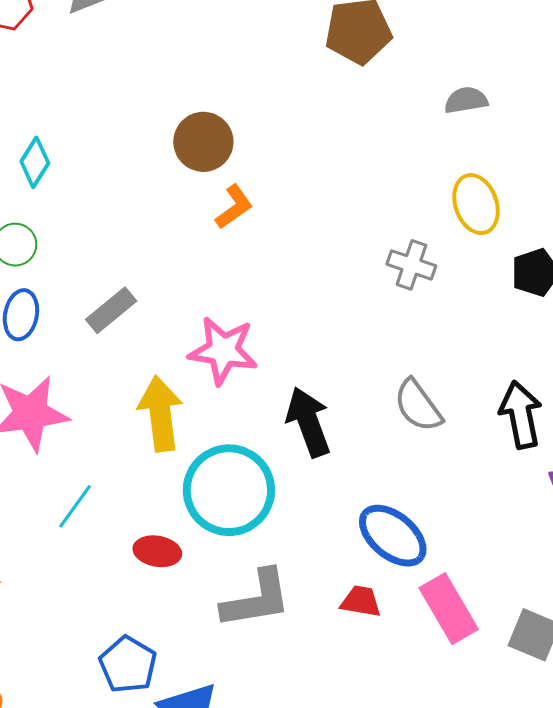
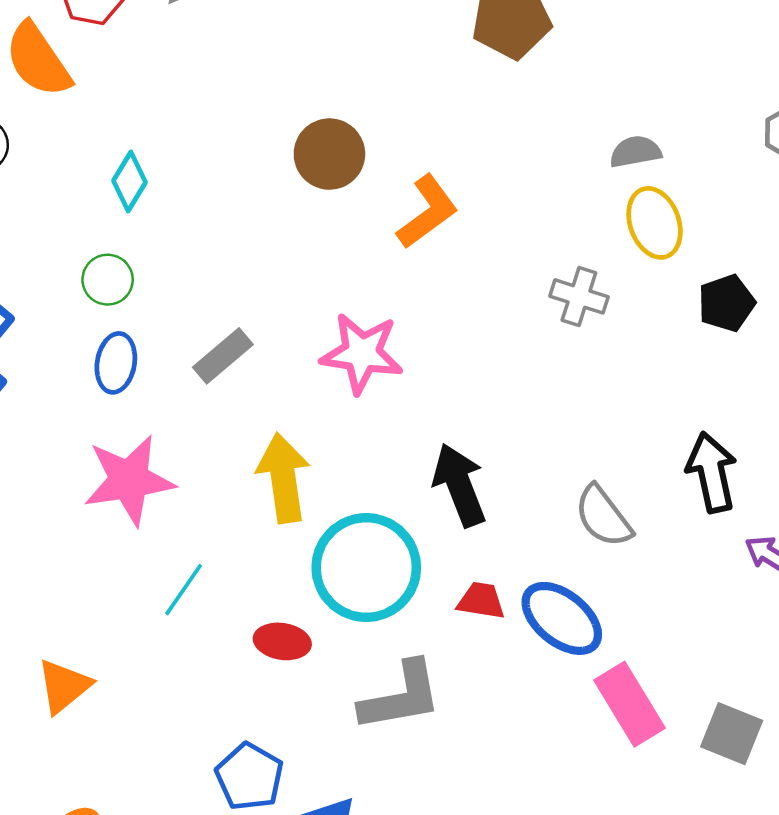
gray semicircle: (466, 100) -> (635, 152), moved
orange L-shape: (234, 207) -> (427, 212), moved, size x1.4
pink star: (223, 351) -> (362, 353), moved
gray semicircle: (418, 406) -> (603, 516), moved
red trapezoid: (361, 601) -> (481, 601), moved

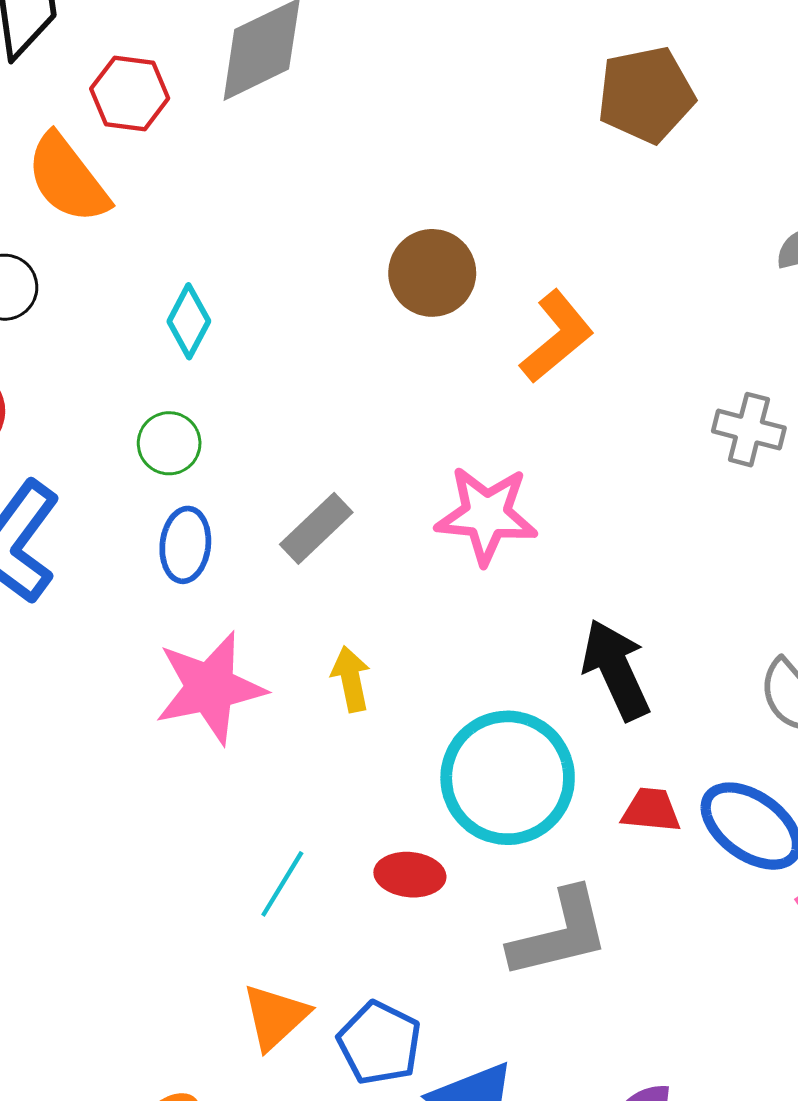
yellow arrow: (283, 478) -> (351, 679), moved, size x0.6
cyan line: (184, 590) -> (282, 884), moved
orange triangle: (64, 686) -> (275, 1017), moved

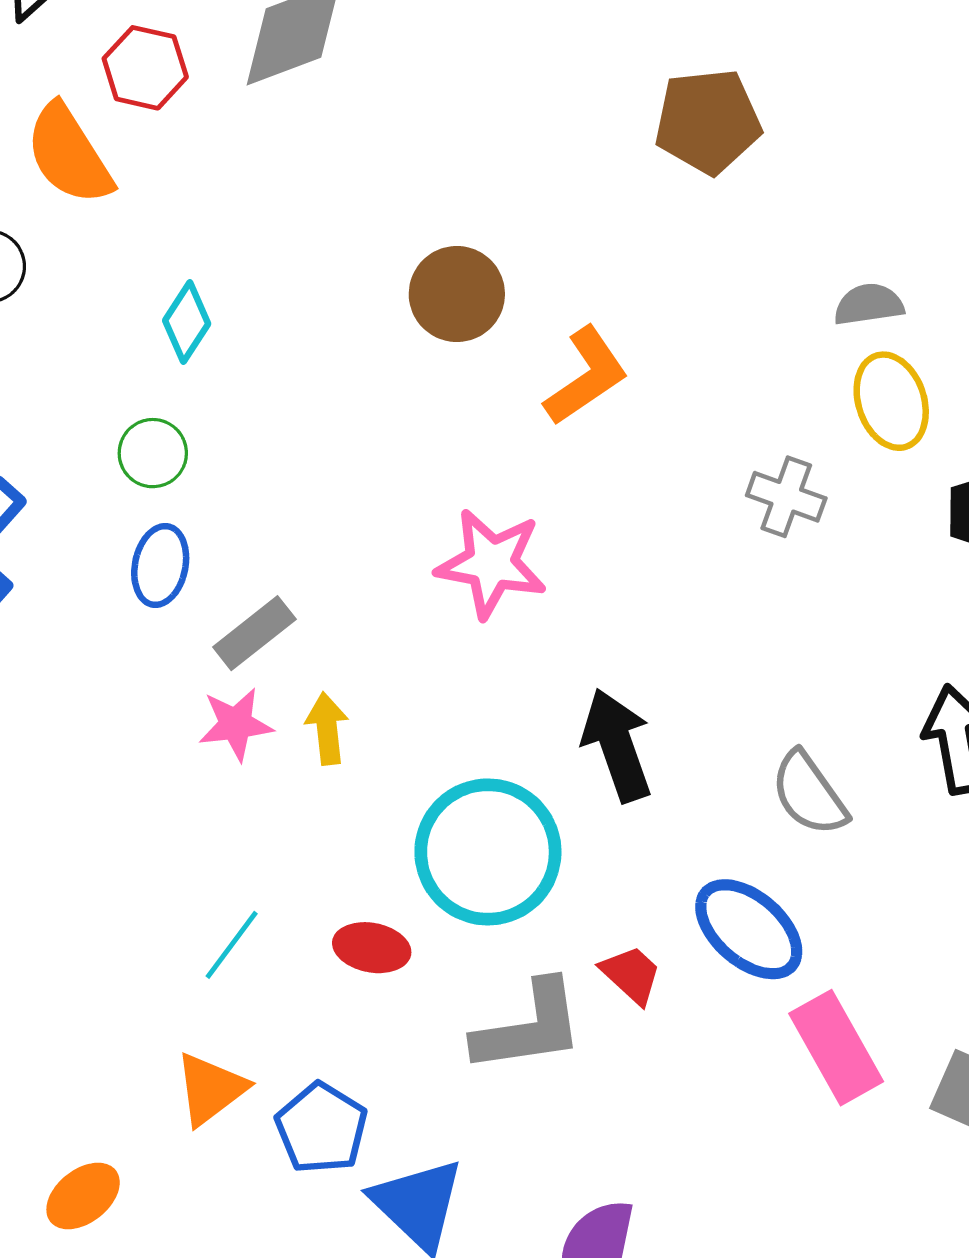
gray rectangle: (316, 528) -> (254, 633), moved
pink star: (210, 688) -> (236, 724), moved, size x0.6
red trapezoid: (651, 810) -> (631, 975), moved, turned 32

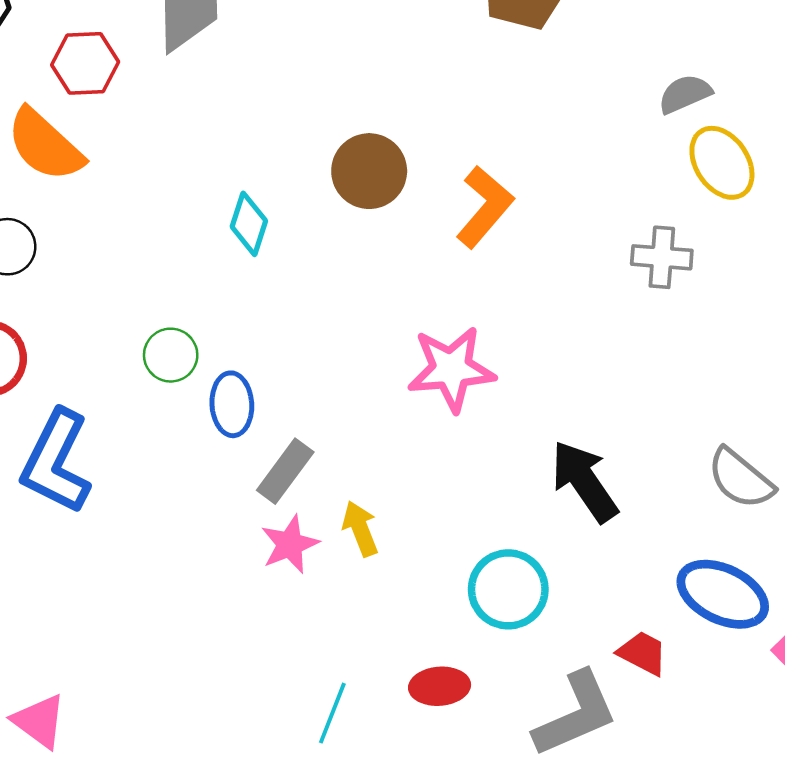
cyan diamond: (187, 322) -> (249, 224), moved
blue ellipse: (160, 565) -> (232, 404), moved
cyan circle: (488, 852) -> (508, 589), size x0.7

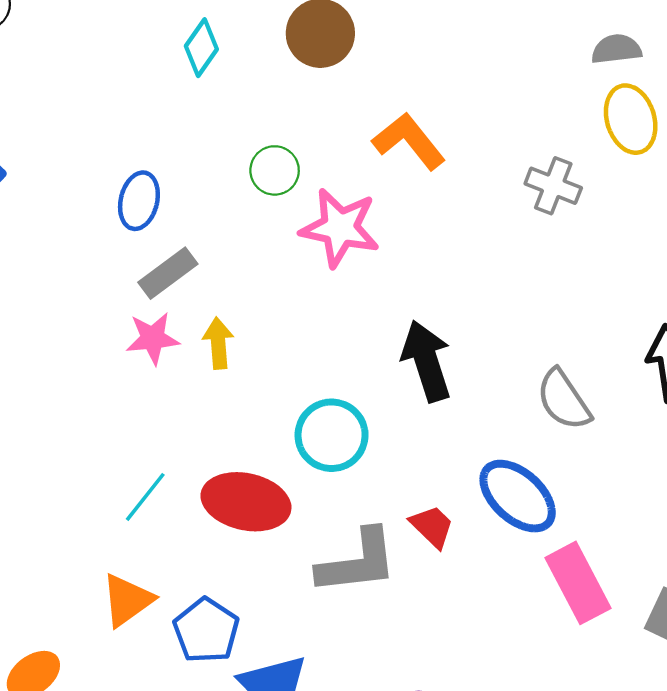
orange L-shape: (485, 207) -> (409, 141), moved, turned -96
green circle: (171, 355) -> (275, 170), moved
red ellipse: (440, 686) -> (246, 502), size x1.6

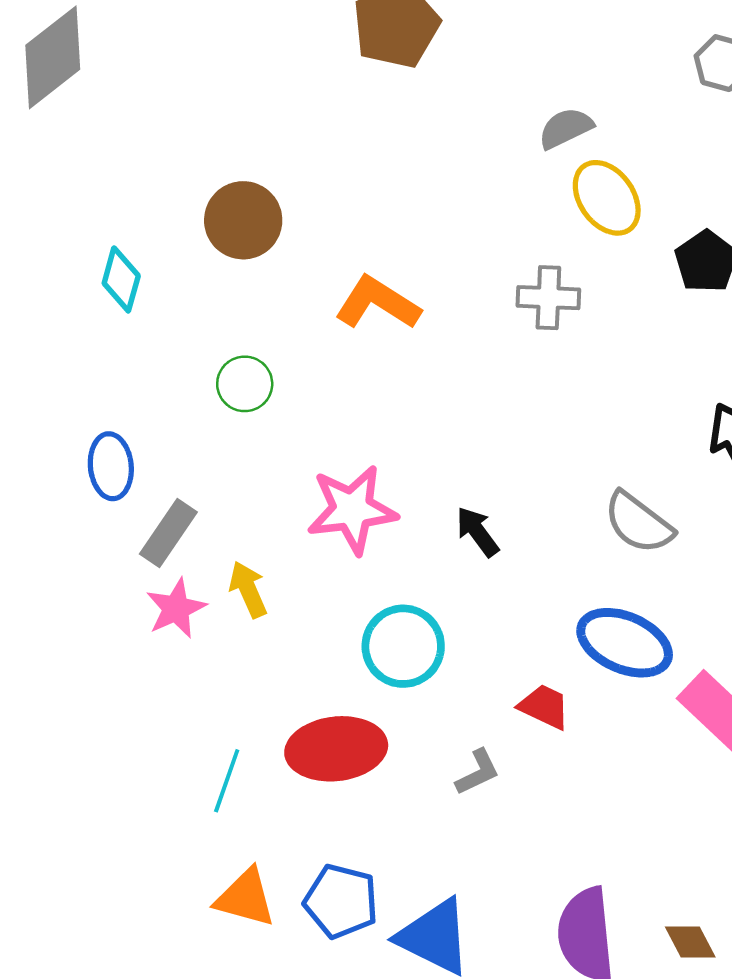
pink star: (340, 228) -> (352, 510), moved
black arrow: (427, 361) -> (477, 532), size x0.6
gray L-shape: (357, 562) -> (478, 772), size x0.5
orange triangle: (127, 600) -> (245, 898), turned -50

